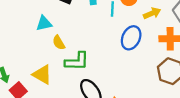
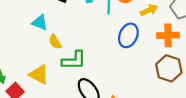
cyan triangle: (44, 23) -> (40, 23), turned 35

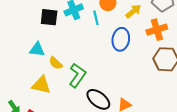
green L-shape: (74, 60) -> (77, 75), turned -40
yellow triangle: (39, 75) -> (41, 85), moved

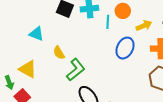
cyan triangle: (37, 49) -> (36, 34), moved
yellow triangle: (41, 85) -> (28, 69), moved

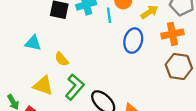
yellow triangle: (28, 69) -> (43, 86), moved
green L-shape: (76, 70) -> (75, 87), moved

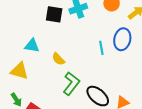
cyan line: (109, 15) -> (101, 48), moved
yellow triangle: (43, 86) -> (19, 71), moved

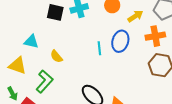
green L-shape: (71, 84) -> (44, 81), moved

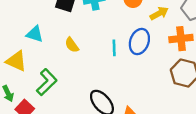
yellow semicircle: (56, 56) -> (72, 45), moved

